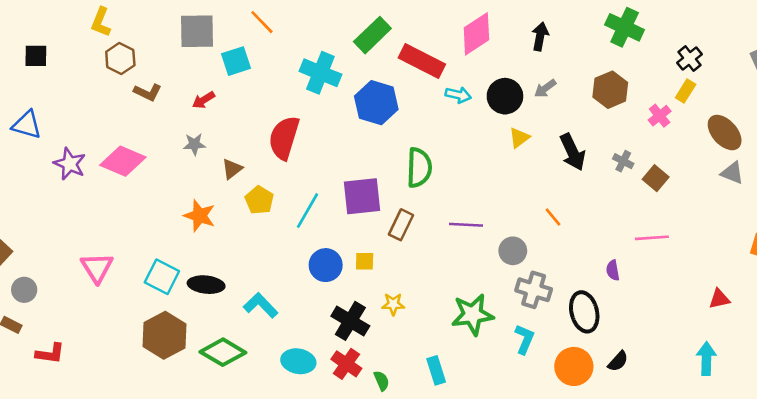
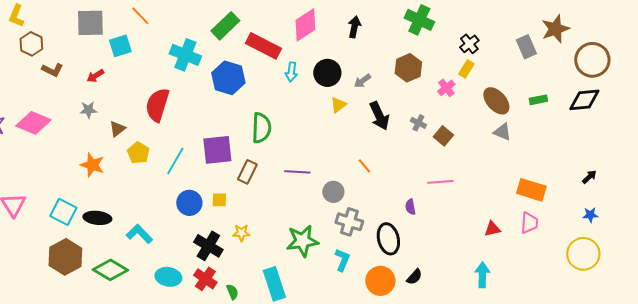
gray arrow: (545, 88) -> (362, 81), moved
cyan arrow: (458, 95) -> (291, 72), turned 84
cyan rectangle: (436, 370) -> (274, 284), size x1.5

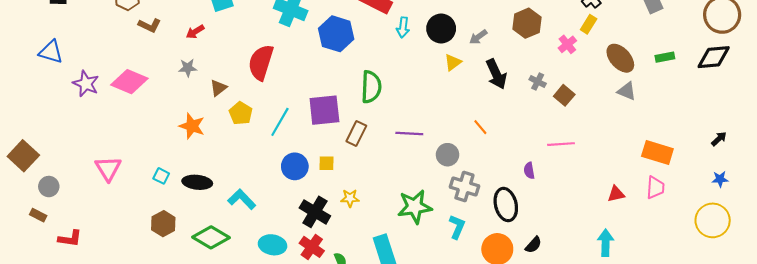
cyan square: (63, 212) -> (161, 176), size x0.6
brown hexagon: (65, 257) -> (163, 224), size x0.7

